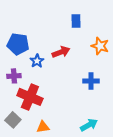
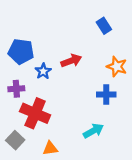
blue rectangle: (76, 21) -> (104, 26), moved, turned -32
orange star: (100, 46) -> (117, 67), moved
cyan arrow: (89, 125) -> (93, 131), moved

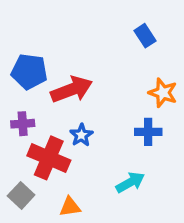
red arrow: (71, 61) -> (72, 89), moved, size x1.4
blue star: (43, 71) -> (81, 135), moved

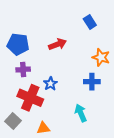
red arrow: (72, 89) -> (57, 44), moved, size x0.7
purple cross: (23, 124) -> (23, 69), moved
cyan arrow: (130, 182) -> (81, 113), turned -84

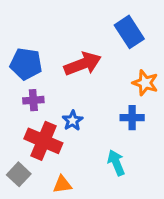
blue rectangle: (90, 22) -> (129, 32), size x1.5
red arrow: (57, 44) -> (83, 64), size x1.4

